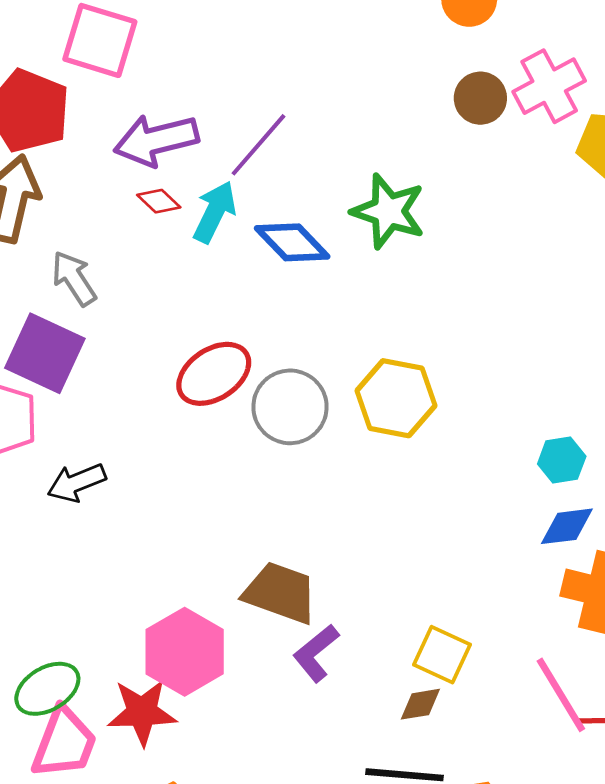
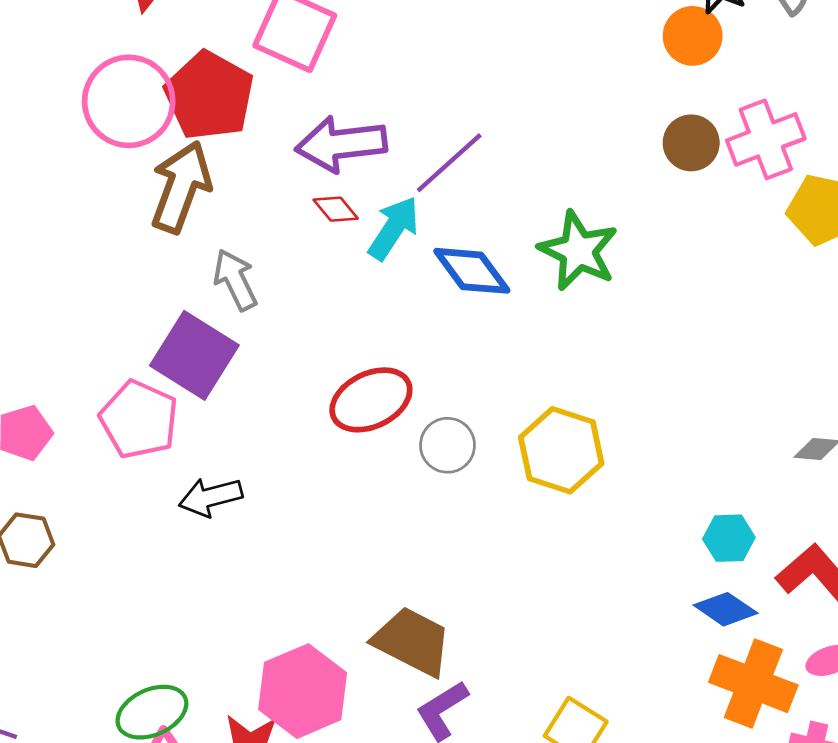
gray circle: (290, 407) -> (448, 445), size x0.7
blue diamond: (567, 526) -> (726, 609), turned 34

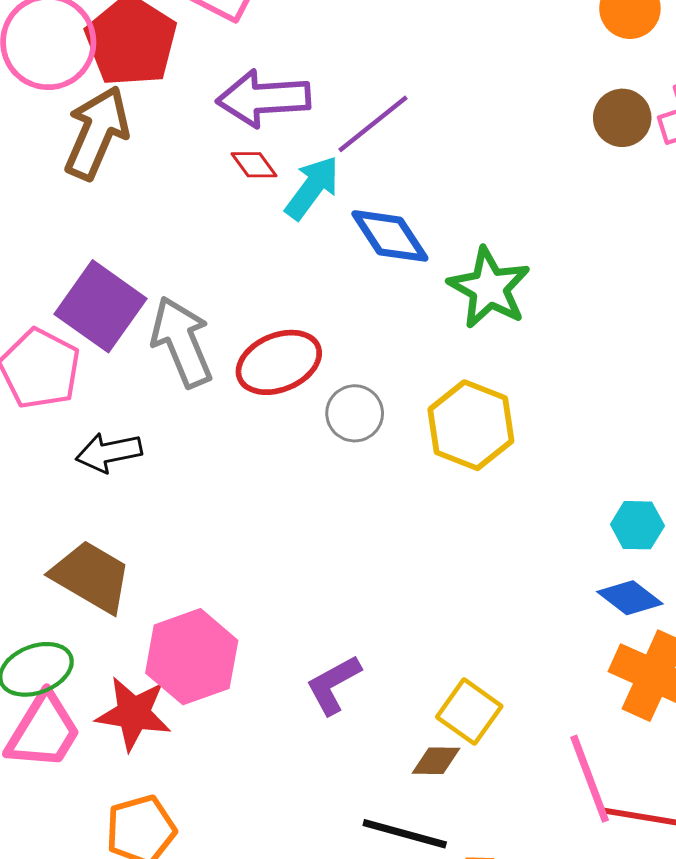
green star: (578, 251) -> (489, 288), moved
gray arrow: (235, 280) -> (182, 342), moved, size x1.4
brown trapezoid: (412, 641) -> (91, 577), moved

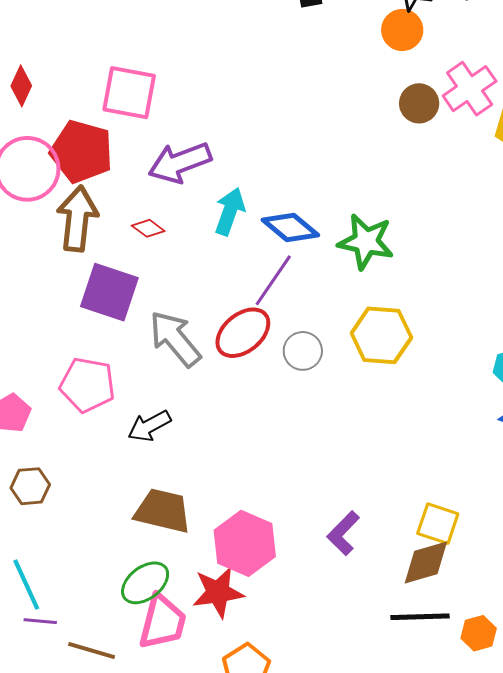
purple line: (373, 124) -> (273, 280), moved
red diamond: (254, 165) -> (148, 228), moved
purple square: (101, 306) -> (109, 292), moved
brown diamond: (436, 761) -> (426, 563), size x1.6

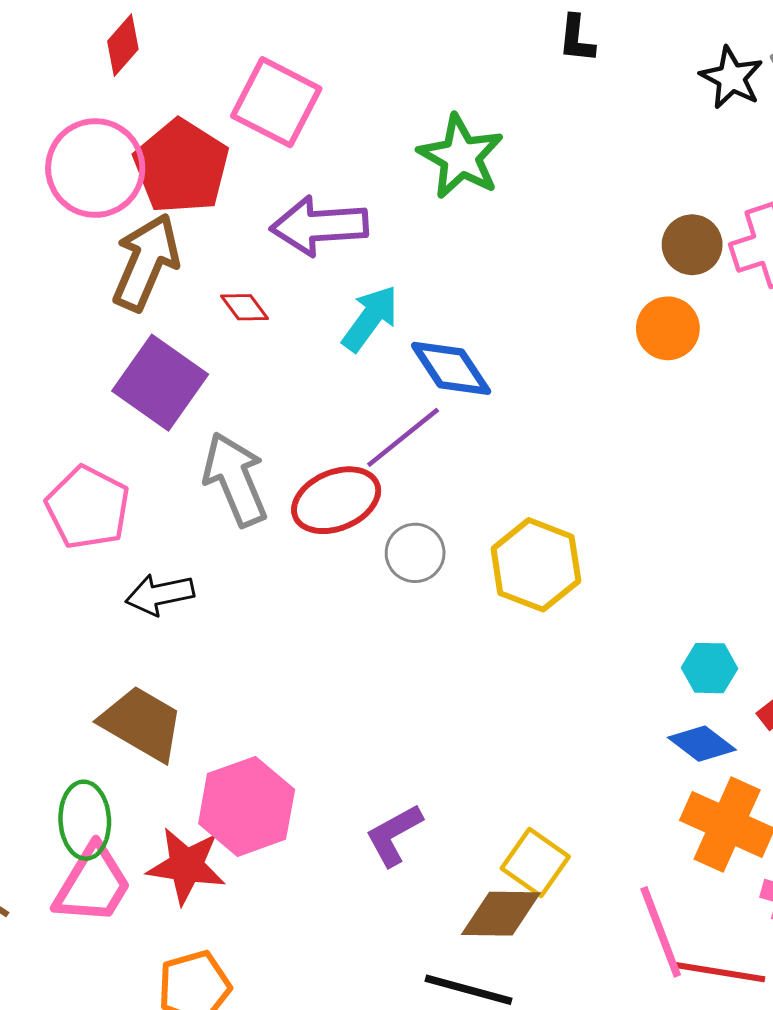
orange circle: (402, 30) -> (668, 328), moved
green star: (366, 242) -> (461, 157), moved
green ellipse: (145, 583) -> (85, 820), turned -72

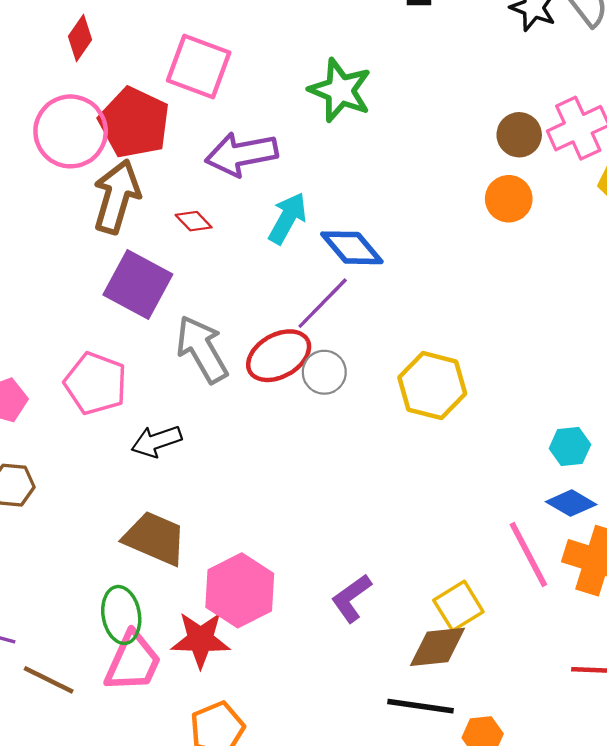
gray circle: (415, 553) -> (324, 372), moved
yellow square: (535, 862) -> (458, 606), turned 30
pink line: (661, 932) -> (528, 554), moved

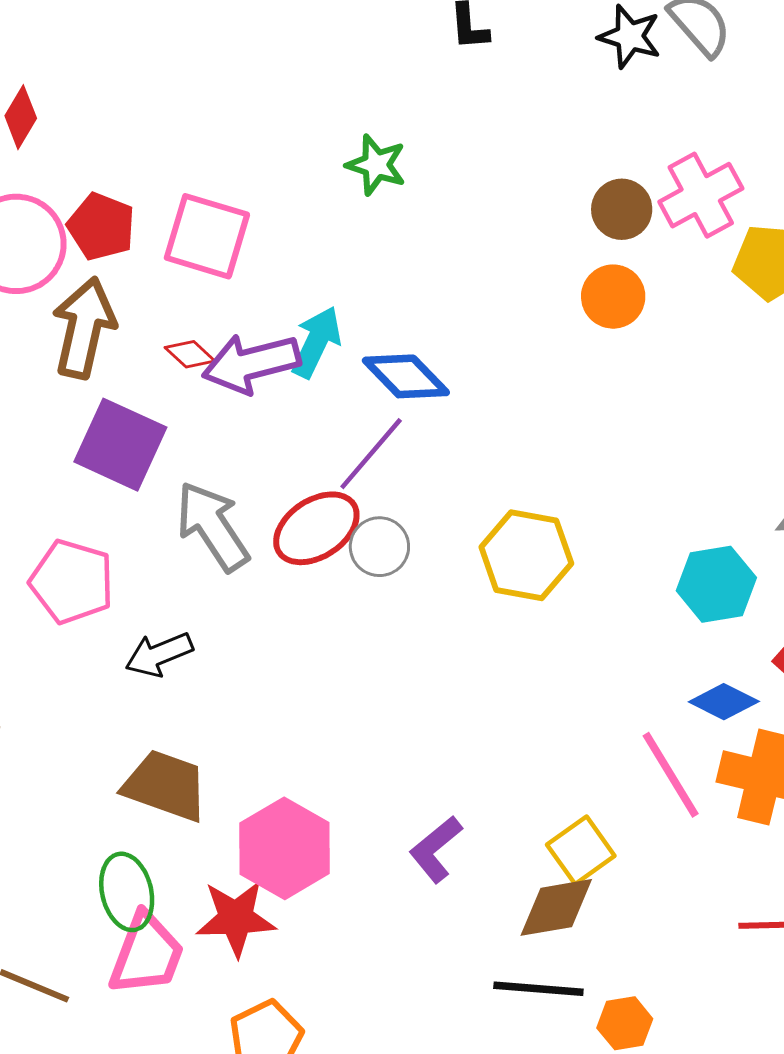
pink square: (199, 66) -> (207, 236), moved
green star: (340, 90) -> (376, 165), size x0.7
red pentagon: (134, 123) -> (101, 227), size x0.7
purple arrow: (241, 154) -> (251, 363), moved
cyan hexagon: (570, 447) -> (716, 584), moved, size x1.4

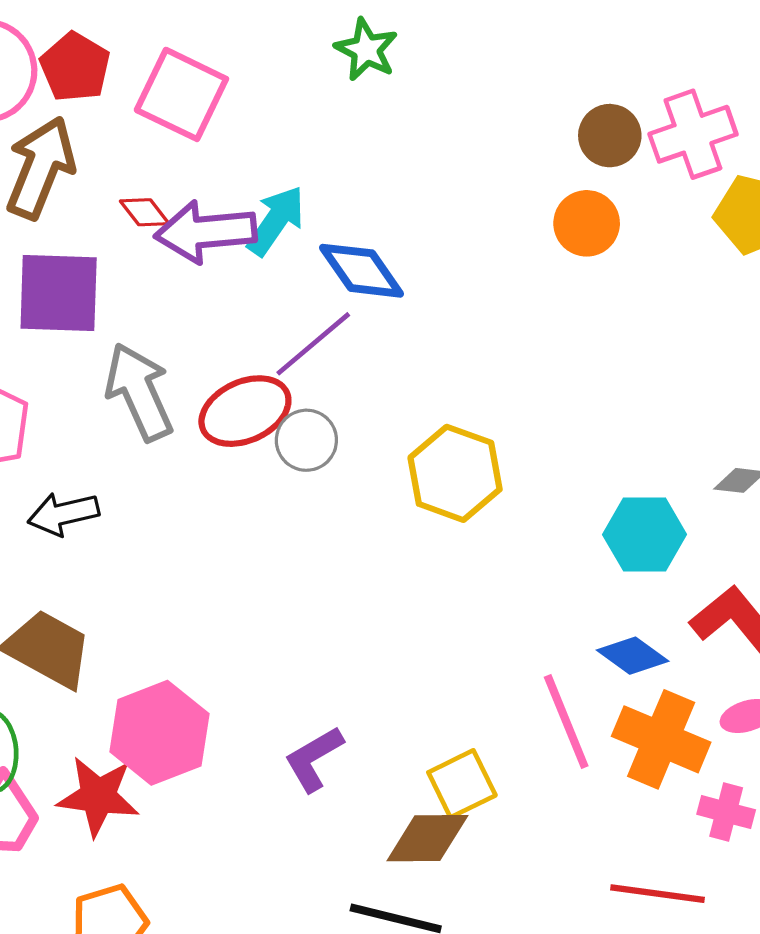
purple square: (120, 445) -> (59, 293), turned -32

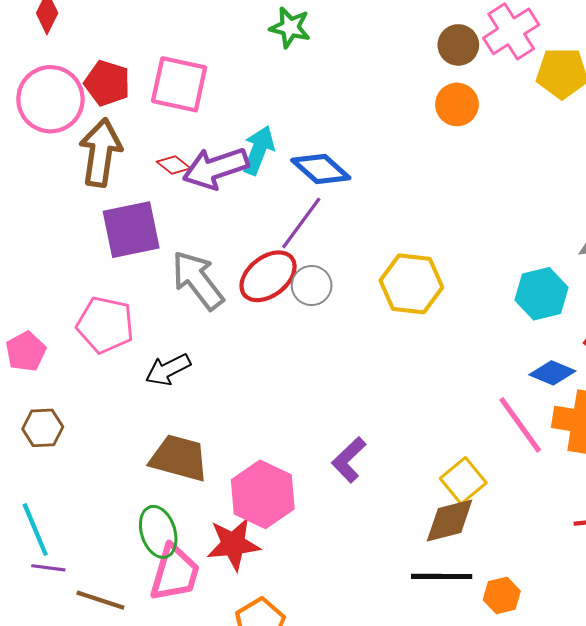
purple L-shape: (314, 759) -> (349, 460), moved

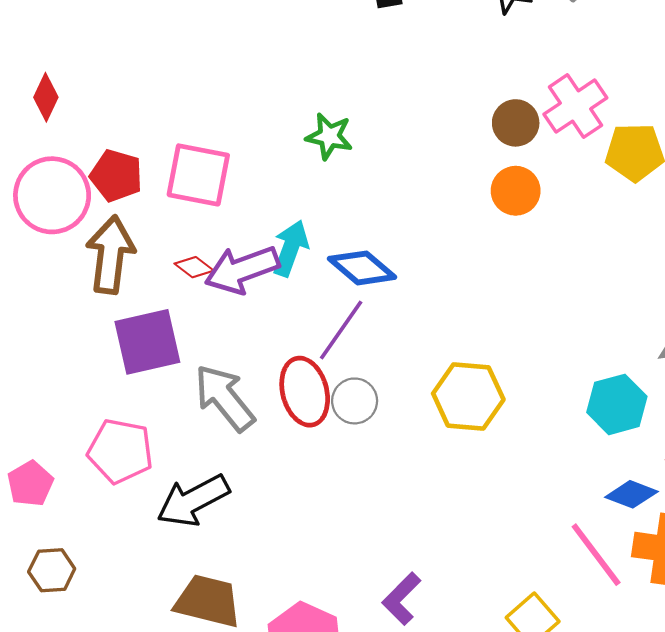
green star: (290, 27) -> (329, 136), moved
red ellipse: (268, 276) -> (305, 392), turned -66
black arrow: (168, 370) -> (193, 501), size x1.4

